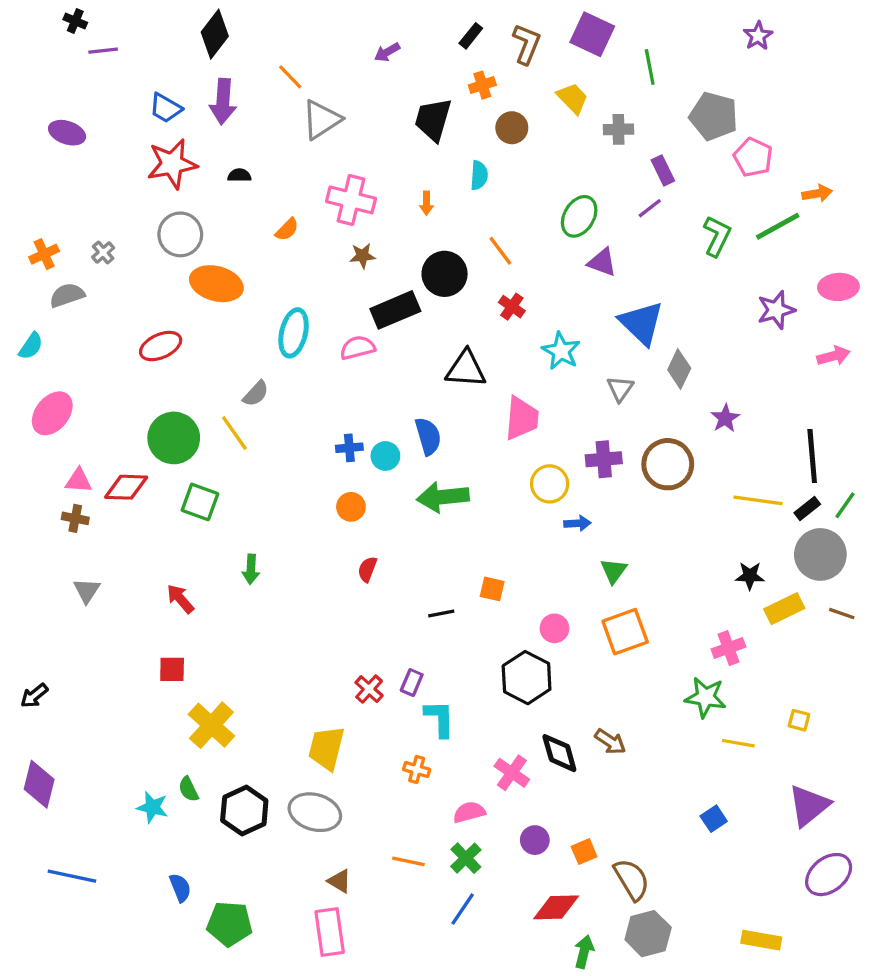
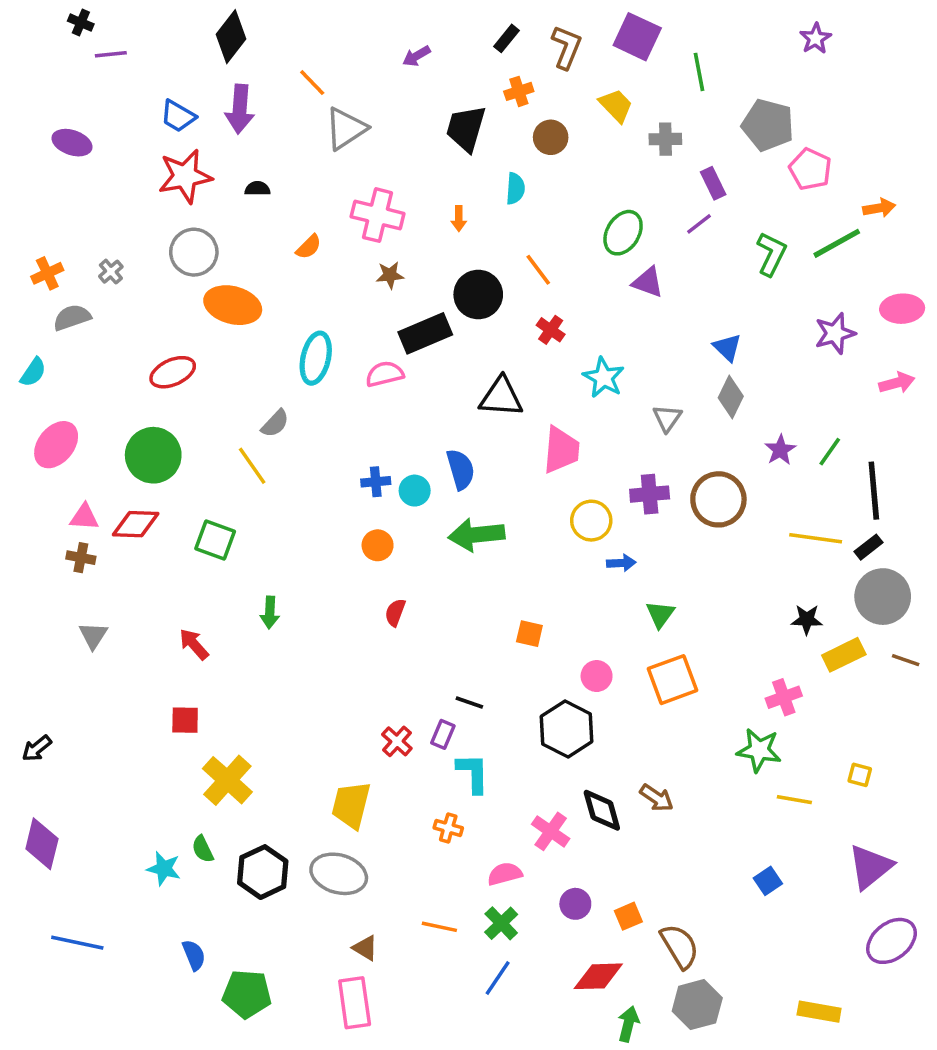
blue triangle: (641, 323) -> (727, 347), moved, size x0.6
green circle: (174, 438) -> (153, 455), moved
green line: (845, 505) -> (830, 452), moved
black line: (441, 614) -> (469, 703), moved, turned 30

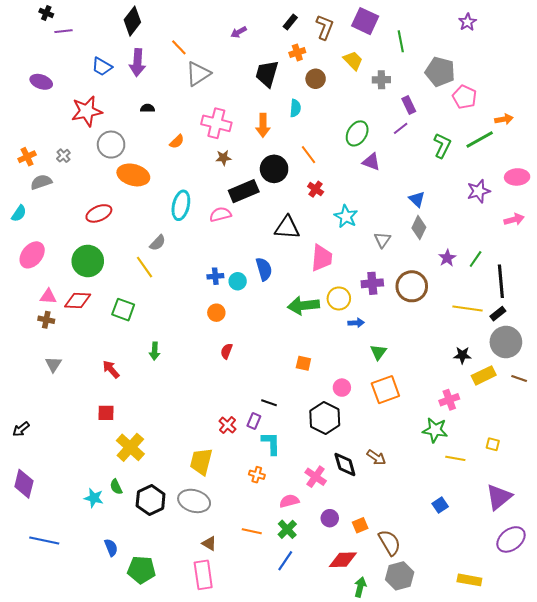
red star: (185, 176) -> (87, 111), moved
orange arrow: (459, 219) -> (263, 125), size x1.6
green arrow: (476, 535) -> (303, 306), moved

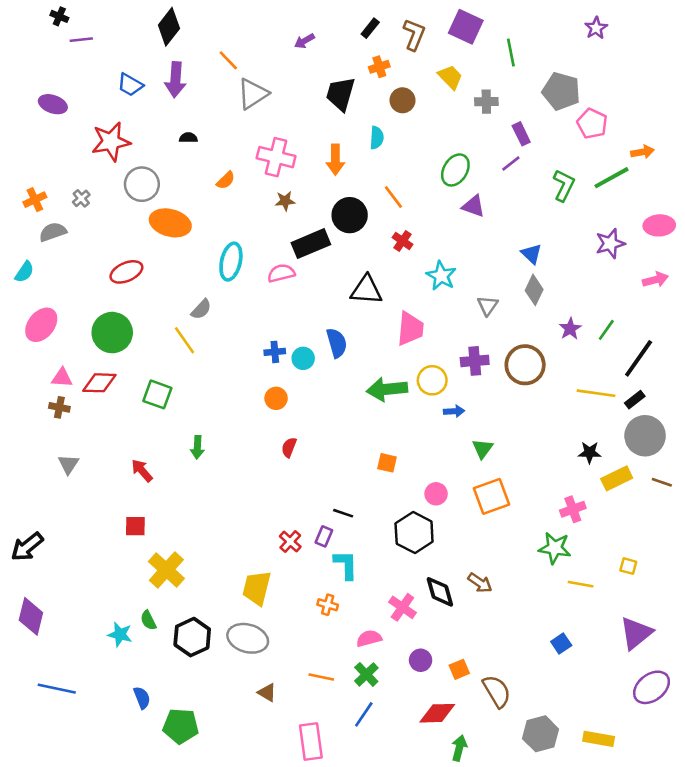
black line: (501, 281) -> (639, 358), turned 40
black arrow: (21, 429) -> (27, 547), size x1.5
pink rectangle: (203, 575) -> (311, 742), moved
gray hexagon: (400, 576) -> (541, 734), moved

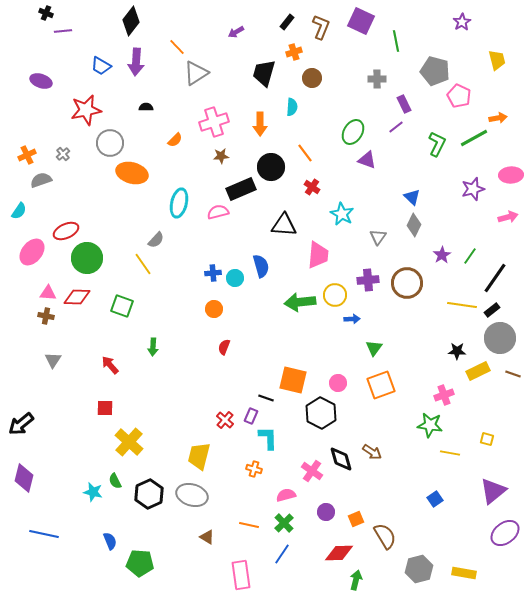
yellow trapezoid: (450, 77) -> (497, 60), moved, turned 30
pink cross: (276, 157) -> (214, 122), turned -32
red ellipse: (126, 272) -> (66, 231), moved
orange square: (387, 463) -> (293, 380), moved, size x1.8

